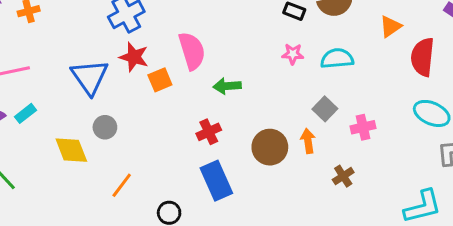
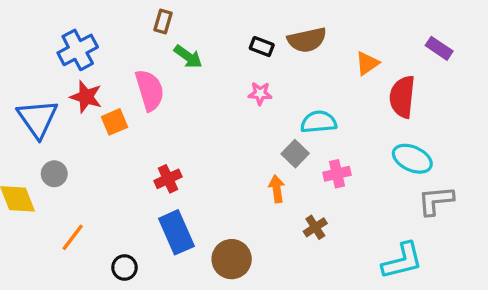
cyan semicircle: (337, 59) -> (319, 122), moved
green arrow: (227, 86) -> (188, 57), moved, turned -140
brown circle: (270, 147) -> (232, 259), moved

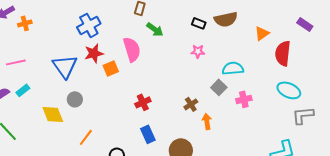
red star: (86, 97) -> (94, 53), turned -30
orange arrow: (277, 189) -> (207, 121), moved
brown cross: (315, 227) -> (191, 104), moved
blue rectangle: (176, 232) -> (148, 134), size x0.7

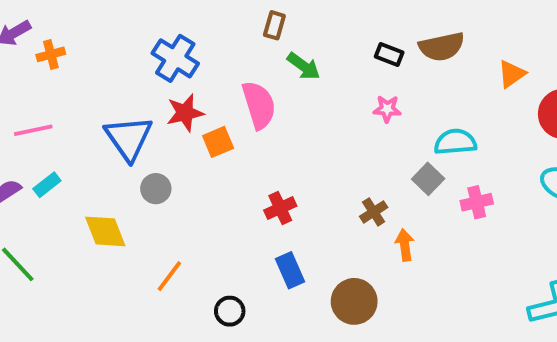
blue cross: (89, 25) -> (175, 58), turned -30
gray circle: (75, 99) -> (156, 189), moved

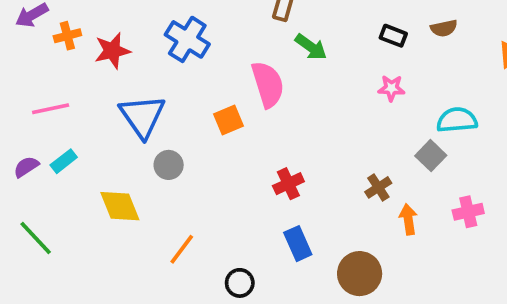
brown semicircle: (442, 47) -> (444, 28), size x0.6
red star: (185, 113) -> (112, 51), moved
pink cross: (477, 202) -> (468, 212), moved

